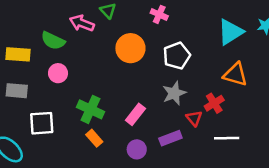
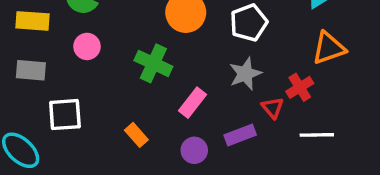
orange triangle: (235, 74) -> (329, 48), turned -35
green cross: (90, 109) -> (153, 63), moved

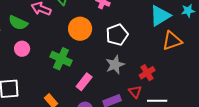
orange triangle: (329, 48) -> (172, 41), moved
red triangle: (273, 108) -> (135, 92), moved

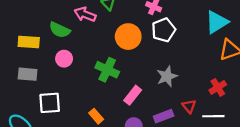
white pentagon: (117, 35) -> (164, 30), moved
red cross: (147, 73) -> (218, 87), moved

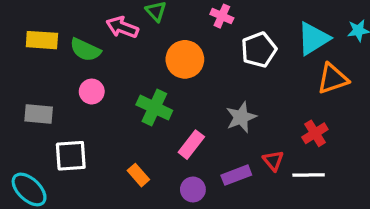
white pentagon: (164, 30) -> (259, 50), moved
yellow rectangle: (29, 42) -> (42, 40), moved

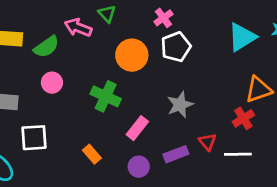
pink cross: (222, 16) -> (163, 18), turned 30
green semicircle: (85, 50) -> (46, 47), turned -60
white pentagon: (259, 50) -> (176, 47), moved
orange triangle: (333, 79) -> (258, 89), moved

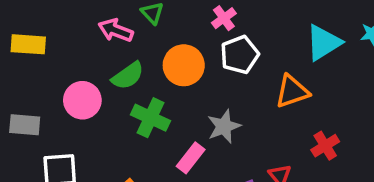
green semicircle: (46, 47) -> (128, 76), moved
pink circle: (52, 83) -> (82, 100), size x1.4
orange triangle: (258, 89) -> (292, 91), moved
gray star: (180, 105) -> (224, 126), moved

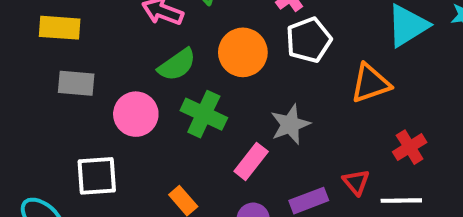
pink circle: (82, 100) -> (136, 114), moved
gray rectangle: (25, 125) -> (76, 83), moved

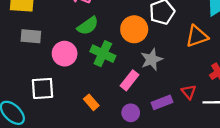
orange circle: (243, 52) -> (134, 29), moved

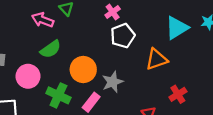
orange circle: (134, 29) -> (83, 69), moved
green cross: (103, 54) -> (58, 95), moved

